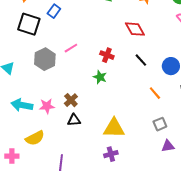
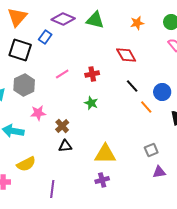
red cross: (107, 55) -> (92, 74), moved, turned -32
gray hexagon: (45, 59) -> (24, 85), moved
orange line: (155, 93) -> (146, 107), moved
pink star: (47, 106) -> (38, 113), moved

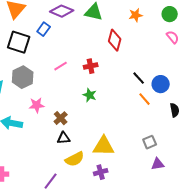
red diamond: (126, 55) -> (115, 40), moved, turned 45
black line: (132, 86) -> (139, 78), moved
yellow semicircle: (26, 164) -> (75, 159), moved
purple line: (52, 189) -> (51, 181), turned 30

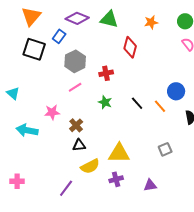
pink line: (61, 66) -> (75, 87), moved
gray hexagon: (23, 77) -> (75, 61), moved
black line: (139, 78) -> (137, 103), moved
purple triangle: (158, 164) -> (150, 185), moved

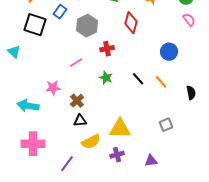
gray hexagon: (75, 61) -> (87, 26), moved
blue circle: (176, 91) -> (169, 52), moved
cyan triangle: (13, 93) -> (14, 52), moved
pink cross: (17, 181) -> (33, 144), moved, size x1.6

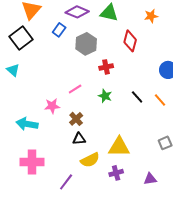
black square: (35, 25) -> (21, 38), moved, turned 35
pink line: (76, 63) -> (75, 89), moved

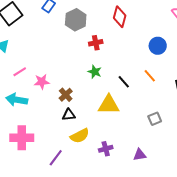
pink line: (75, 89) -> (20, 72), moved
black line: (137, 97) -> (124, 82), moved
yellow triangle: (119, 147) -> (109, 105), moved

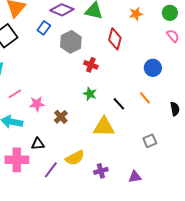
red cross: (96, 43) -> (91, 65), turned 32
black triangle: (69, 115) -> (38, 144), moved
purple line: (56, 158) -> (51, 170), moved

